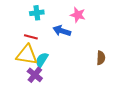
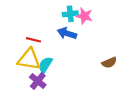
cyan cross: (37, 13) -> (70, 14), moved
brown semicircle: (101, 58) -> (109, 63), turned 64

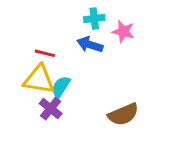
pink star: (84, 16) -> (123, 32), moved
brown semicircle: (109, 63) -> (123, 114), moved, size x1.5

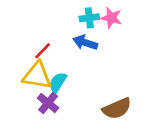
pink star: (123, 32) -> (111, 18), moved
red line: (45, 53) -> (43, 51), turned -60

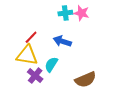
blue arrow: (85, 43) -> (62, 41), moved
cyan semicircle: (58, 82) -> (51, 64), moved

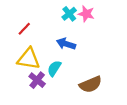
cyan cross: (65, 13) -> (69, 14), turned -32
red line: (31, 37) -> (24, 29), moved

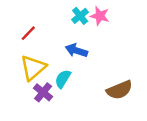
yellow triangle: (29, 59) -> (33, 68), turned -50
brown semicircle: (91, 84) -> (120, 90), moved

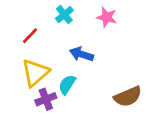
cyan cross: (80, 16) -> (64, 15), moved
purple cross: (43, 92) -> (46, 99), turned 30

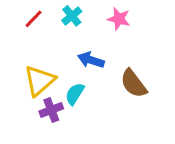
red line: (30, 36) -> (34, 19), moved
brown semicircle: (128, 97) -> (134, 84), moved, turned 76

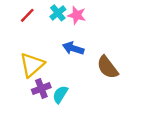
pink star: (119, 19) -> (77, 15), moved
cyan semicircle: (75, 94) -> (60, 94), moved

